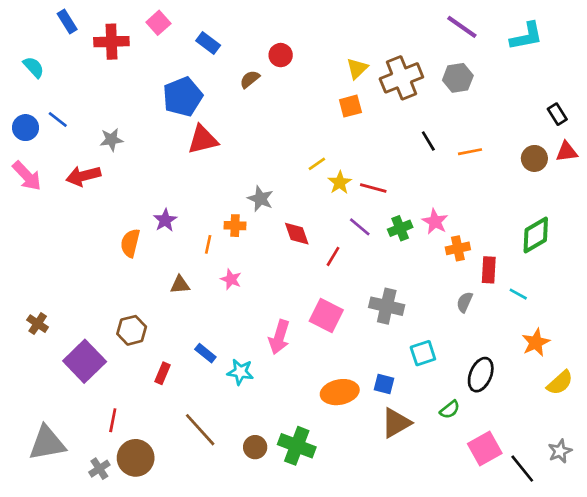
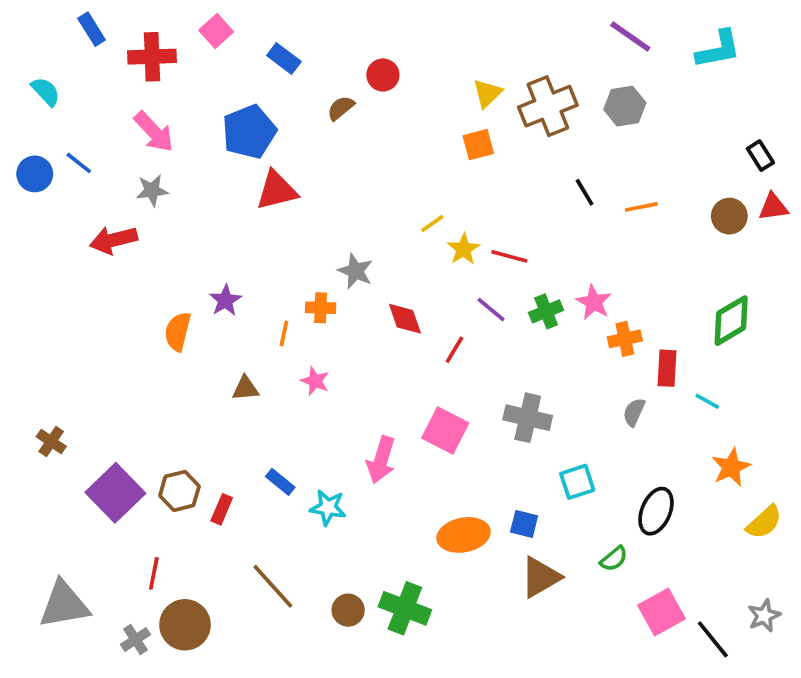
pink arrow: (27, 176) -> (154, 132), moved
brown hexagon: (132, 330) -> (179, 491), moved

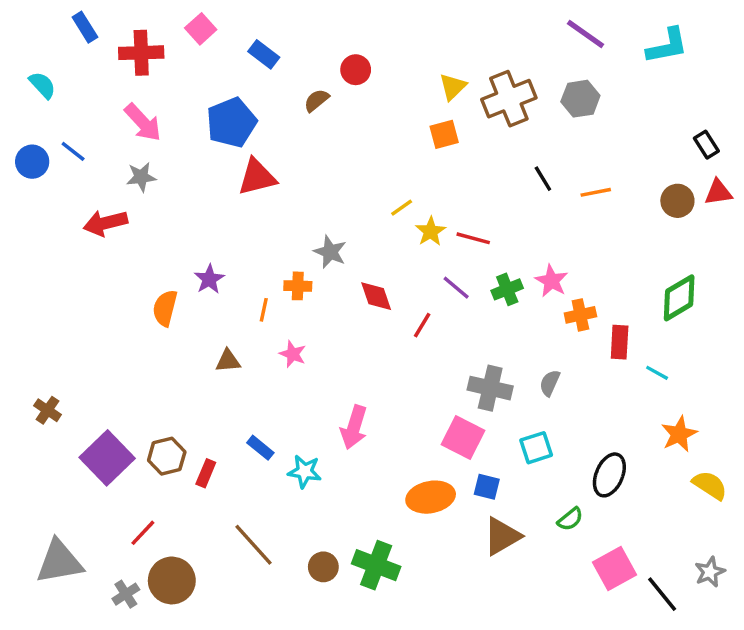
gray semicircle: (634, 412) -> (550, 383), moved
pink square: (445, 431) -> (463, 437), moved
yellow semicircle: (764, 522) -> (710, 485), turned -105
red line: (154, 573) -> (143, 533), turned 32

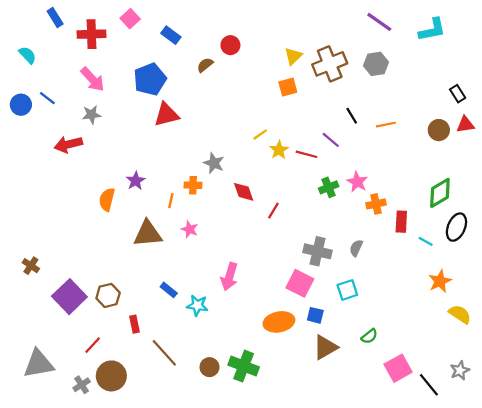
purple line: (456, 288) -> (331, 140), moved
brown triangle: (228, 361) -> (148, 234), size x1.8
red rectangle: (206, 473) -> (134, 324), moved, turned -35
black ellipse: (609, 475) -> (456, 227), moved

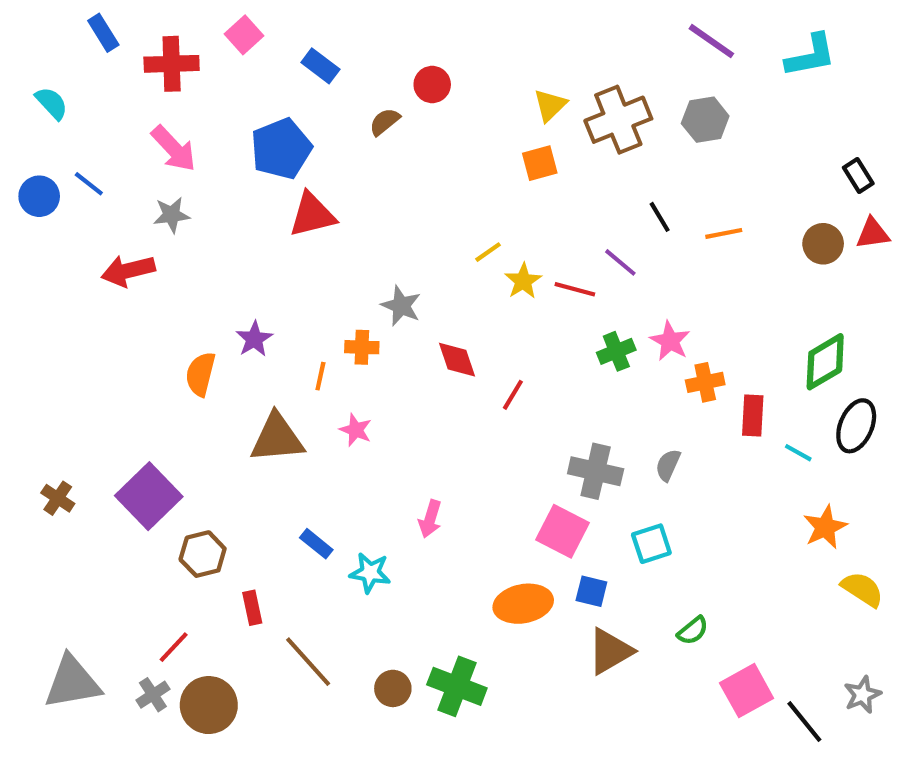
pink arrow: (229, 277) -> (430, 519), size x0.7
purple square: (69, 297) -> (149, 496), moved
gray cross: (82, 385) -> (153, 695), moved

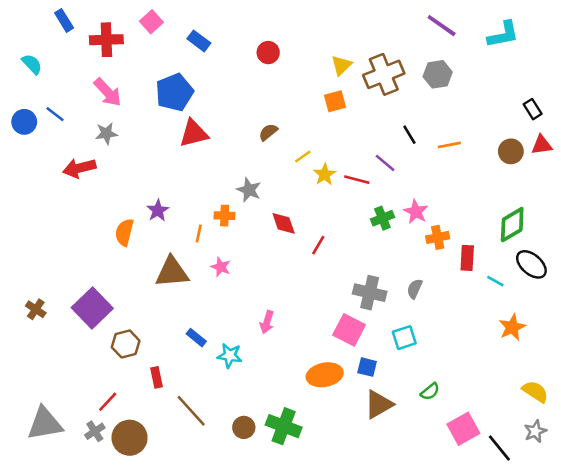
brown semicircle: (385, 122) -> (268, 132), moved
black ellipse: (856, 426) -> (531, 264), turned -72
yellow semicircle: (862, 589) -> (535, 391), moved

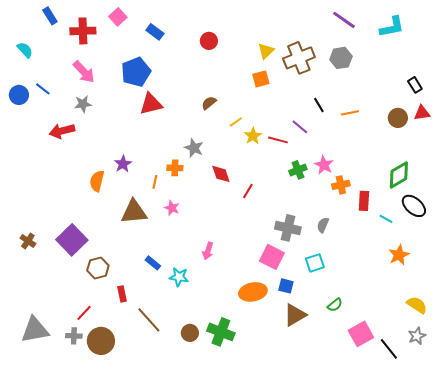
gray cross: (95, 431) -> (74, 336), turned 35

